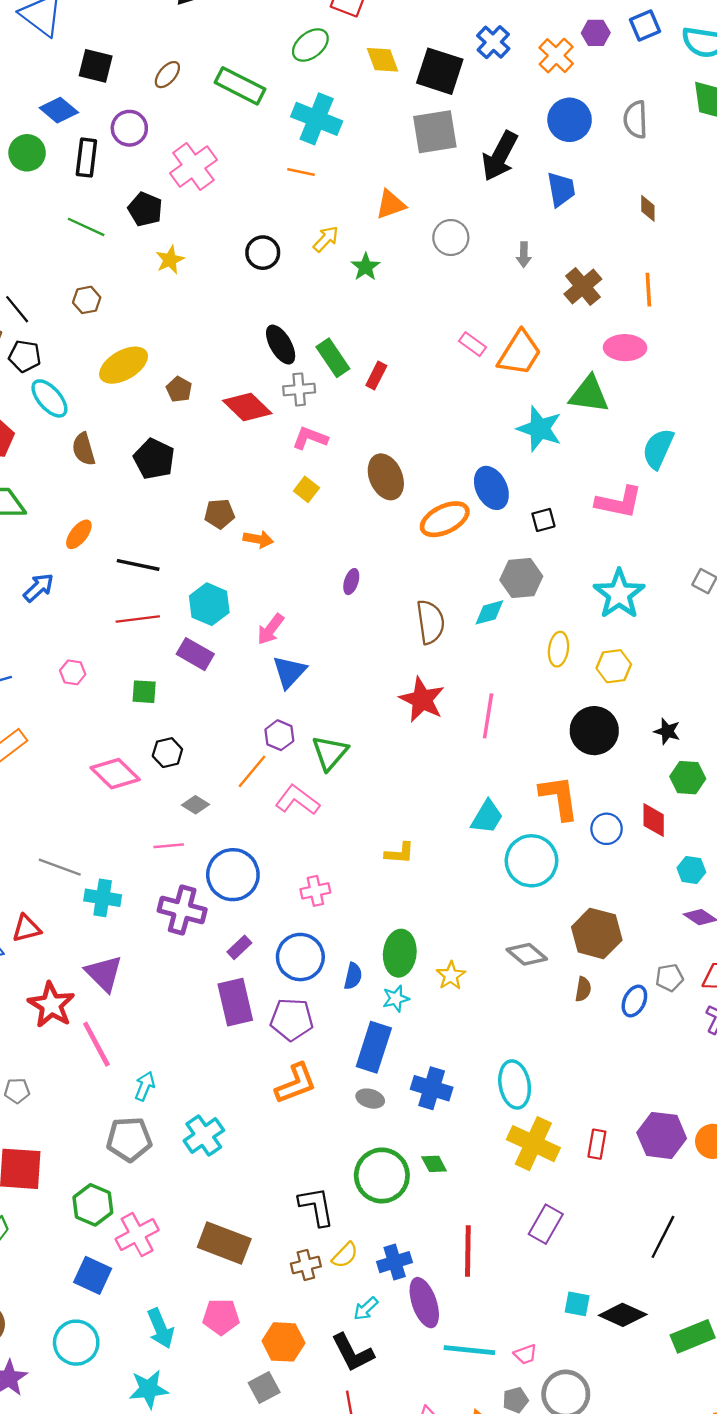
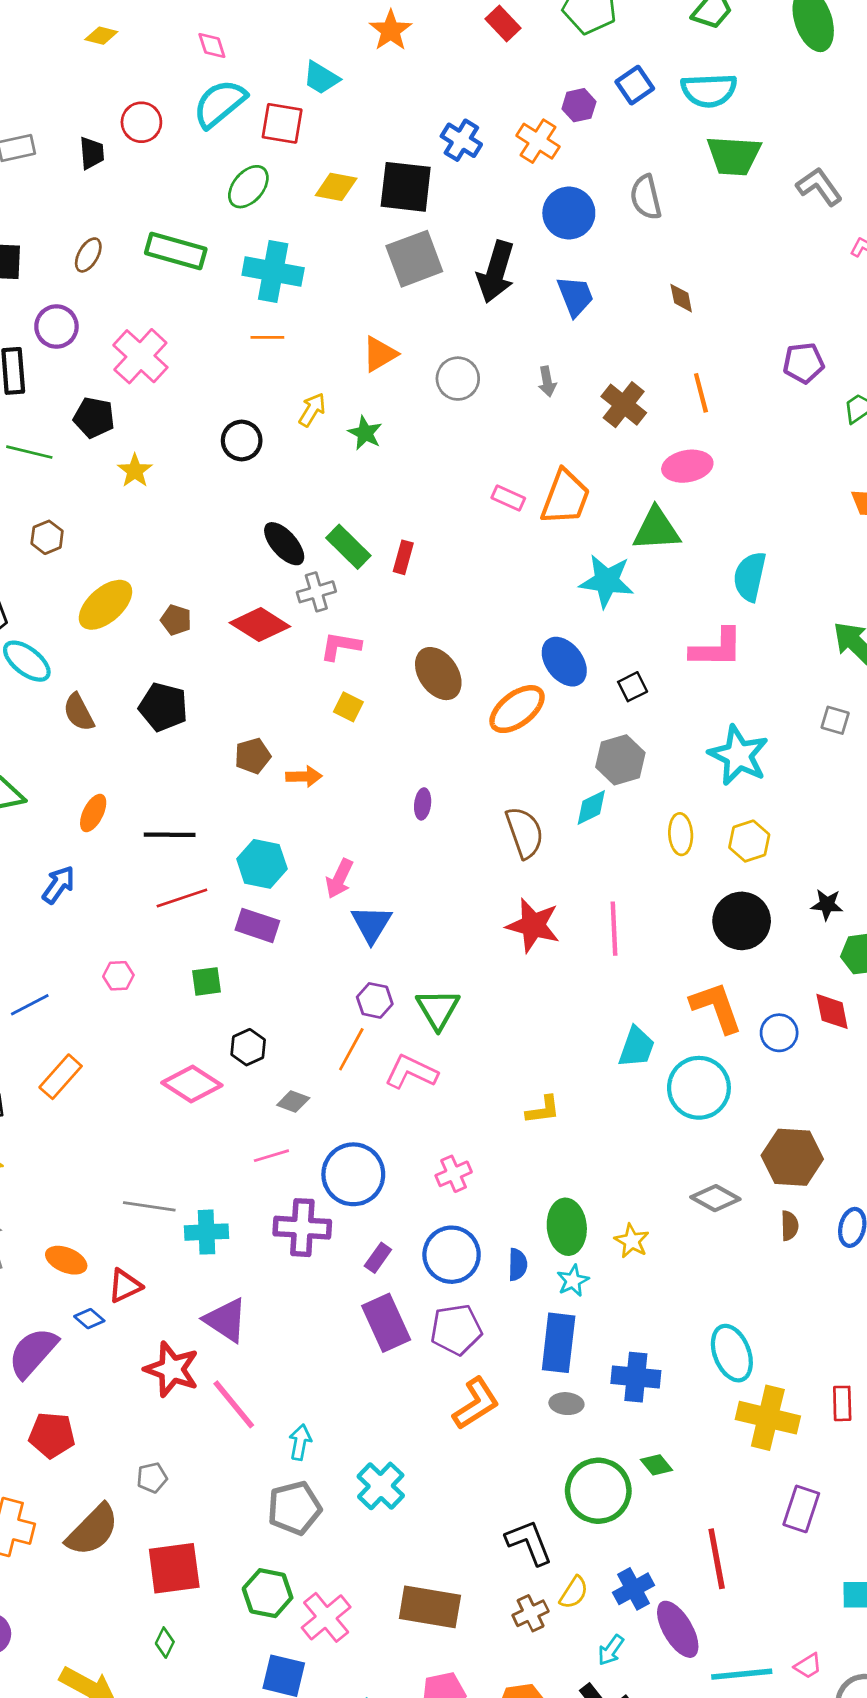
yellow diamond: (382, 60) -> (336, 187), turned -48

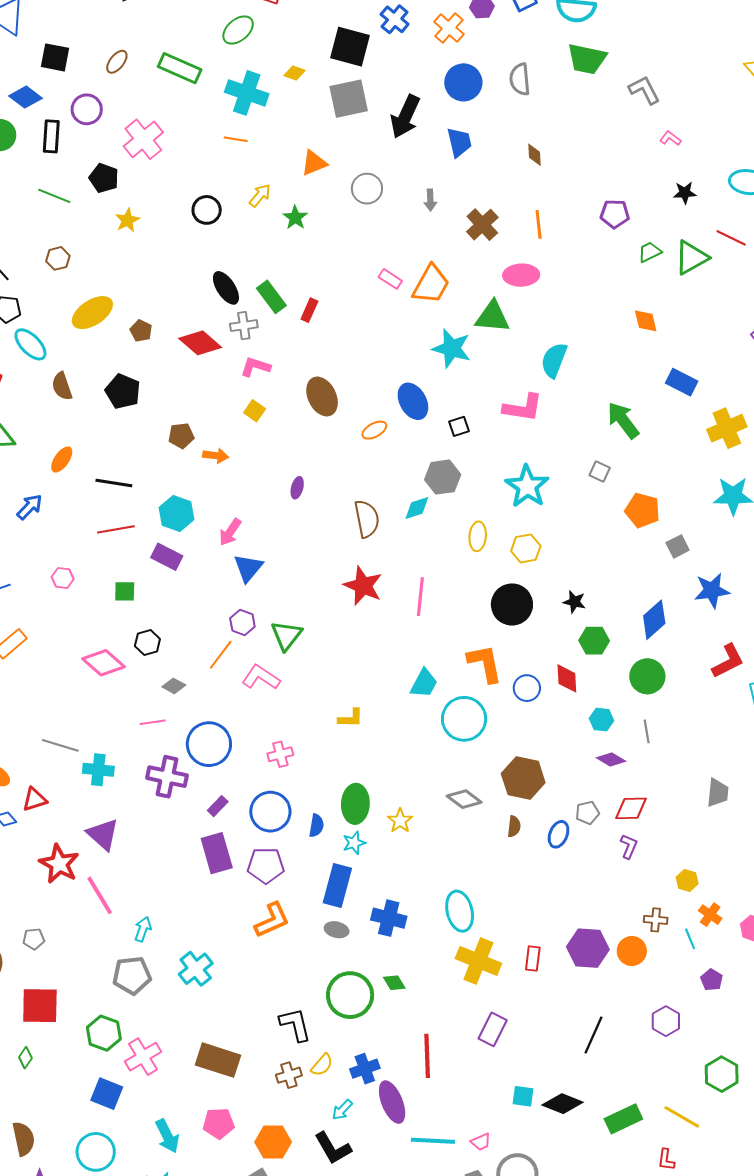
yellow diamond: (336, 187) -> (295, 73), moved, size x0.7
orange ellipse: (517, 709) -> (374, 430), size x0.6

